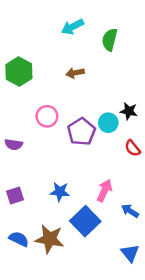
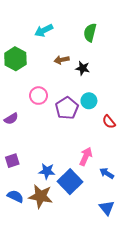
cyan arrow: (72, 27) -> (44, 30), moved
black star: (129, 111) -> (83, 68), moved
purple semicircle: (14, 144) -> (11, 119), turned -40
blue star: (60, 192) -> (47, 171), moved

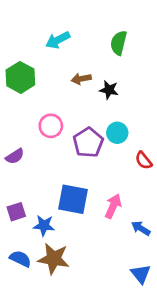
blue star: (47, 171) -> (44, 225), moved
blue square: (70, 182) -> (73, 199), moved, turned -35

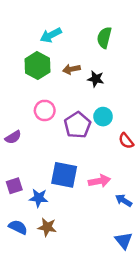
green hexagon: (20, 77) -> (37, 66), moved
pink arrow: (113, 206) -> (99, 181), turned 55
brown star: (54, 259) -> (47, 227), size x0.7

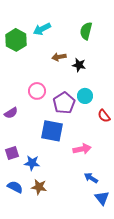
green hexagon: (37, 66) -> (16, 40), moved
blue square: (64, 175) -> (52, 131), moved
blue arrow: (124, 200) -> (91, 178), moved

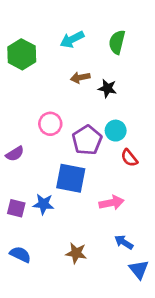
cyan arrow: (42, 29) -> (72, 39), moved
red semicircle: (104, 116) -> (129, 158), moved
purple square: (12, 153) -> (16, 208), turned 32
blue star: (32, 163) -> (43, 204), moved
brown star: (39, 187) -> (76, 253), moved

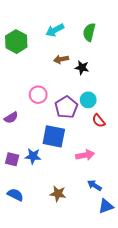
blue triangle: (139, 269) -> (106, 206), turned 49

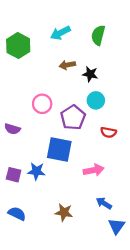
cyan circle: (88, 100) -> (96, 100), moved
purple semicircle: (11, 118) -> (12, 129), turned 48
red semicircle: (99, 121) -> (108, 132), turned -40
blue triangle: (106, 206) -> (116, 226), turned -35

